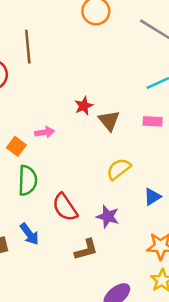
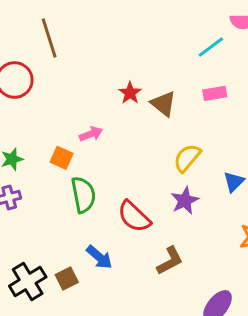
purple star: (108, 216) -> (185, 201), moved, turned -30

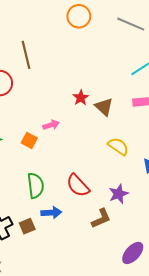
yellow semicircle: (187, 158) -> (118, 146), turned 80
green semicircle: (83, 195) -> (36, 186), moved
purple star: (185, 201) -> (118, 194), moved
blue arrow: (99, 257) -> (51, 213), turned -48

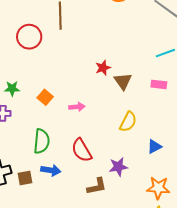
pink arrow: (51, 125) -> (77, 107), moved
yellow semicircle: (118, 146) -> (128, 122), turned 70

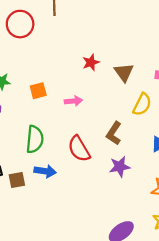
red star: (103, 68) -> (91, 62), moved
orange square: (45, 97) -> (38, 91), turned 35
yellow semicircle: (128, 122) -> (142, 104), moved
brown L-shape: (97, 186) -> (114, 133), moved, turned 135

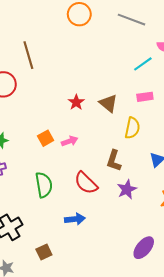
orange square: (38, 91) -> (46, 138), moved
blue arrow: (45, 171) -> (75, 219), moved
brown square: (17, 180) -> (44, 252), moved

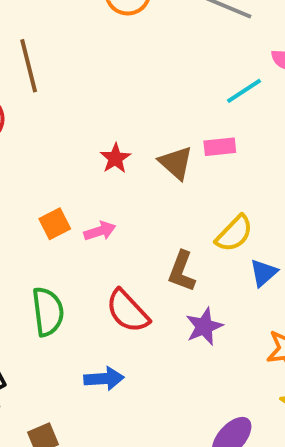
pink rectangle: (145, 97) -> (220, 147), moved
yellow semicircle: (132, 128) -> (234, 233), moved, turned 30

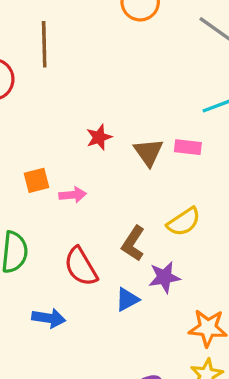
blue triangle: (264, 273) -> (127, 299), moved
purple star: (204, 327) -> (164, 277), moved

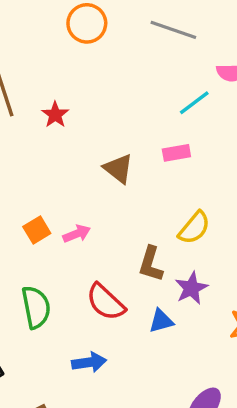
red star: (99, 137) -> (55, 115), moved
brown triangle: (148, 152) -> (118, 169), moved
blue triangle: (127, 299) -> (161, 321), turned 30

